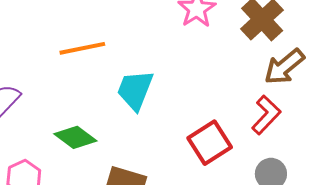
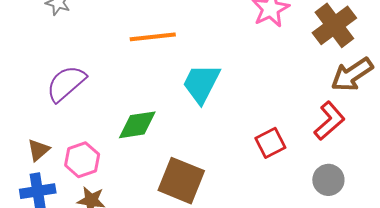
green diamond: (75, 137) -> (137, 125), turned -51
red square: (210, 143) -> (270, 143), size x0.7

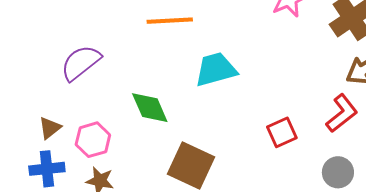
cyan trapezoid: (201, 83) -> (216, 69), turned 45
green diamond: (137, 125) -> (150, 108), turned 72

